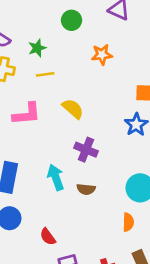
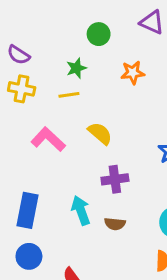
green star: (37, 48) -> (76, 68), moved
pink L-shape: (27, 114) -> (48, 139), turned -132
purple cross: (86, 150) -> (115, 179), turned -30

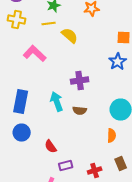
yellow semicircle: (100, 133) -> (70, 36), moved

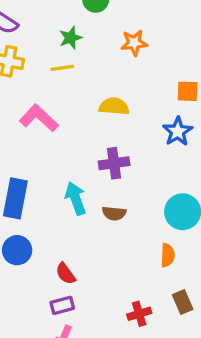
yellow semicircle: (70, 36) -> (114, 106), moved, turned -36
purple rectangle: (66, 166) -> (62, 305), moved

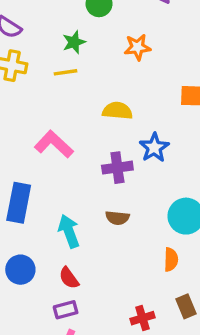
pink L-shape: (39, 118) -> (54, 144), moved
blue star: (178, 131) -> (154, 148), moved
cyan arrow: (76, 198) -> (69, 231), moved
blue circle: (17, 250) -> (20, 270), moved

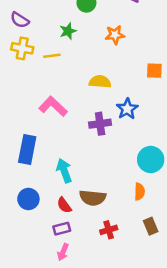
yellow line: (66, 72) -> (52, 56), moved
brown semicircle: (117, 218) -> (93, 198), moved, size x1.5
red cross: (142, 318) -> (109, 230), moved

